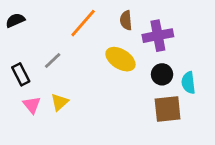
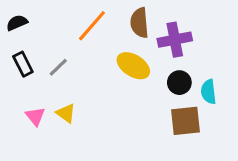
brown semicircle: (126, 20) -> (139, 23), size x1.4
black rectangle: (21, 74) -> (23, 64), moved
yellow triangle: (60, 102) -> (66, 113), turned -42

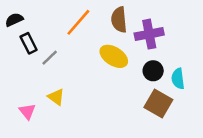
black rectangle: (23, 64) -> (29, 43), moved
pink triangle: (35, 116) -> (27, 111), moved
brown square: (185, 121) -> (158, 104), turned 36

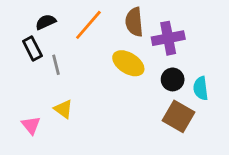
black semicircle: (14, 20) -> (46, 22), moved
gray line: (50, 58) -> (56, 65), turned -60

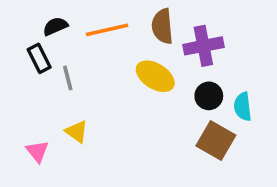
orange line: (88, 25) -> (107, 30), turned 36

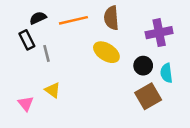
purple cross: (203, 46) -> (159, 33), moved
brown square: (216, 141) -> (148, 96), turned 30

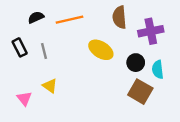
brown semicircle: (111, 18) -> (119, 17), moved
black rectangle: (27, 40) -> (20, 47), moved
brown square: (148, 96) -> (140, 92), turned -30

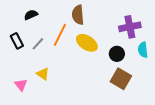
brown semicircle: (119, 17) -> (78, 15), moved
orange line: (70, 20) -> (60, 35), moved, turned -50
gray line: (44, 51) -> (38, 44), turned 56
cyan semicircle: (158, 70) -> (143, 50), moved

